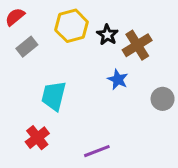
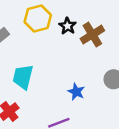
blue star: (118, 79) -> (76, 92), moved

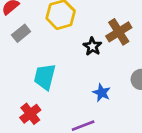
black star: (68, 26) -> (92, 46), moved

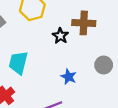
brown cross: (119, 32) -> (84, 23), turned 35

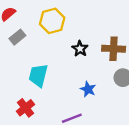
brown cross: (84, 23) -> (114, 49), moved

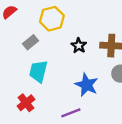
gray rectangle: (17, 37) -> (31, 42), moved
blue star: (88, 89) -> (87, 85), size x1.5

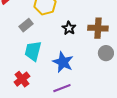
blue star: (87, 85) -> (63, 62), moved

